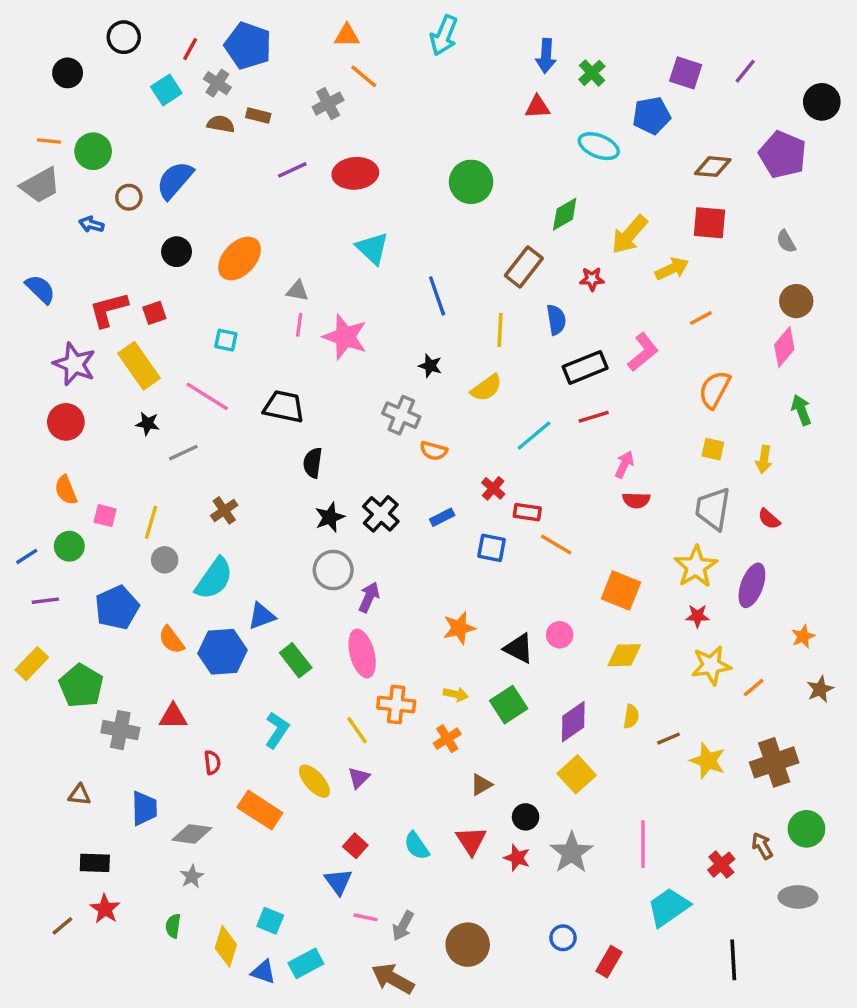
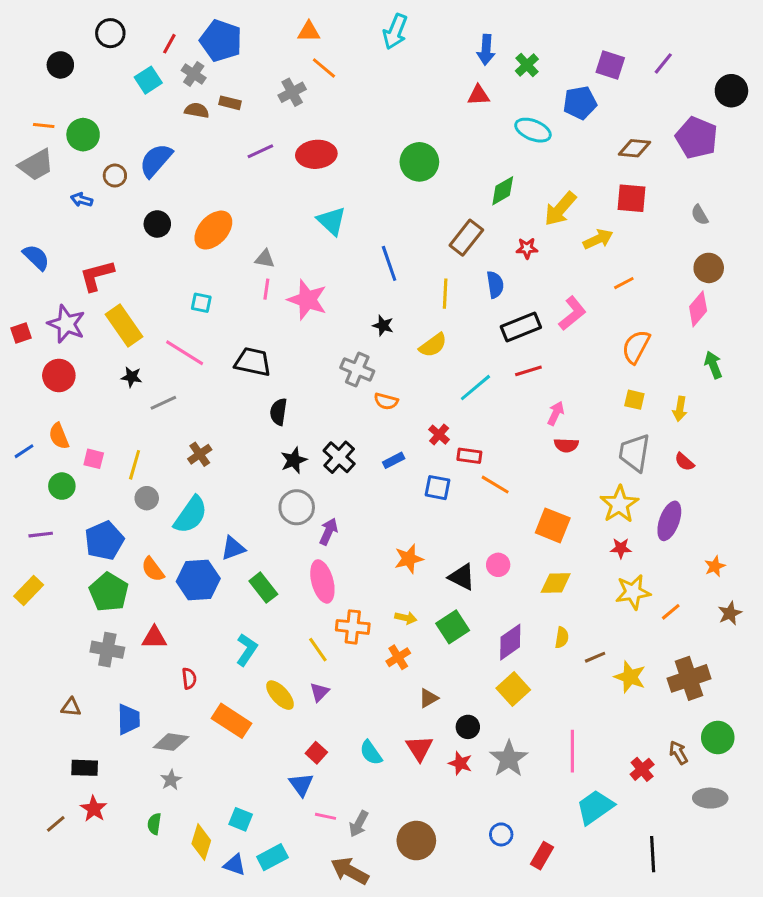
red square: (154, 313) -> (21, 333), moved
blue line: (27, 556) -> (24, 451), moved
green pentagon: (81, 686) -> (109, 592), moved

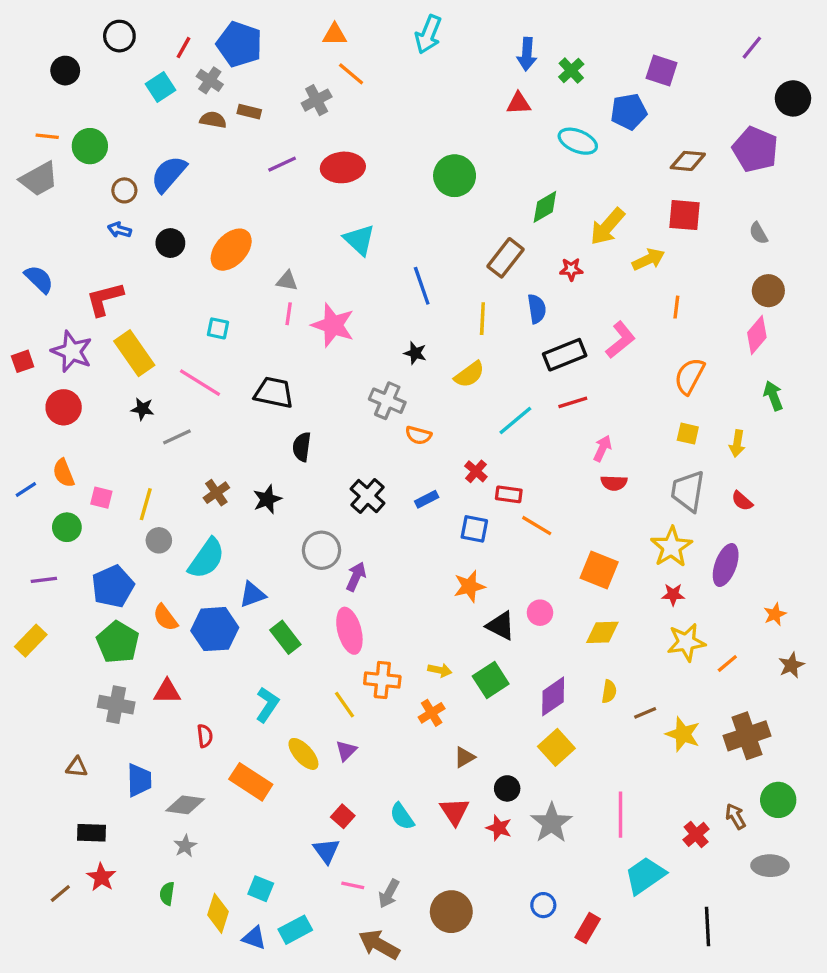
purple line: (663, 63) -> (752, 48), moved
blue arrow: (82, 200) -> (119, 230), moved
orange line: (624, 283) -> (676, 307), turned -55
black star: (294, 460) -> (267, 499), moved
orange star: (409, 559) -> (469, 586), moved

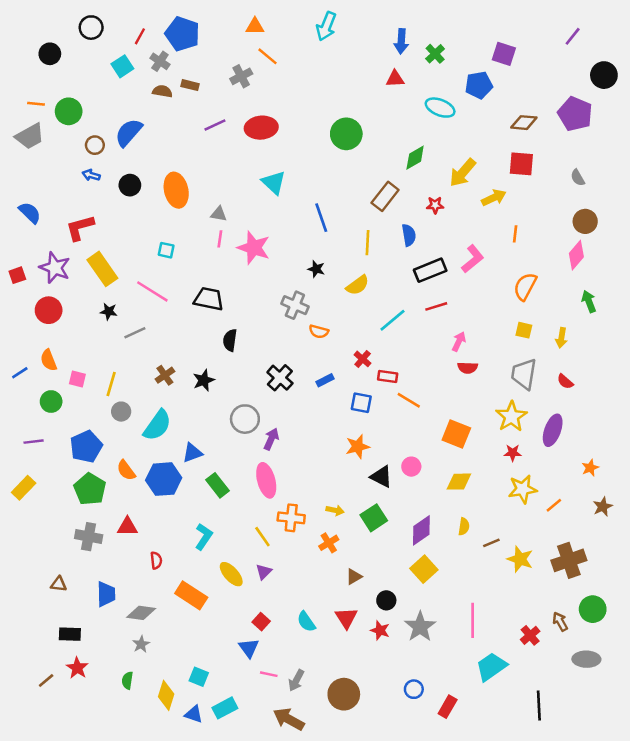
orange ellipse: (231, 250) -> (176, 190), turned -56

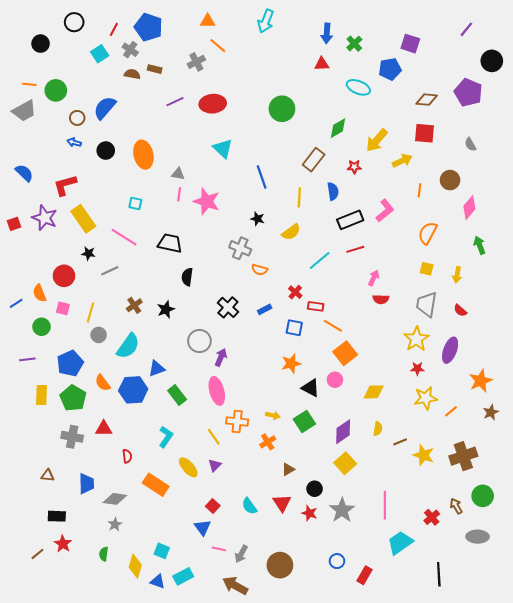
brown circle: (585, 221) -> (450, 180), moved
red circle: (49, 310) -> (64, 276), moved
orange square: (456, 434) -> (345, 353), moved, turned 30
orange star: (590, 468) -> (481, 381), size x1.6
yellow rectangle: (24, 488) -> (42, 395), moved, turned -42

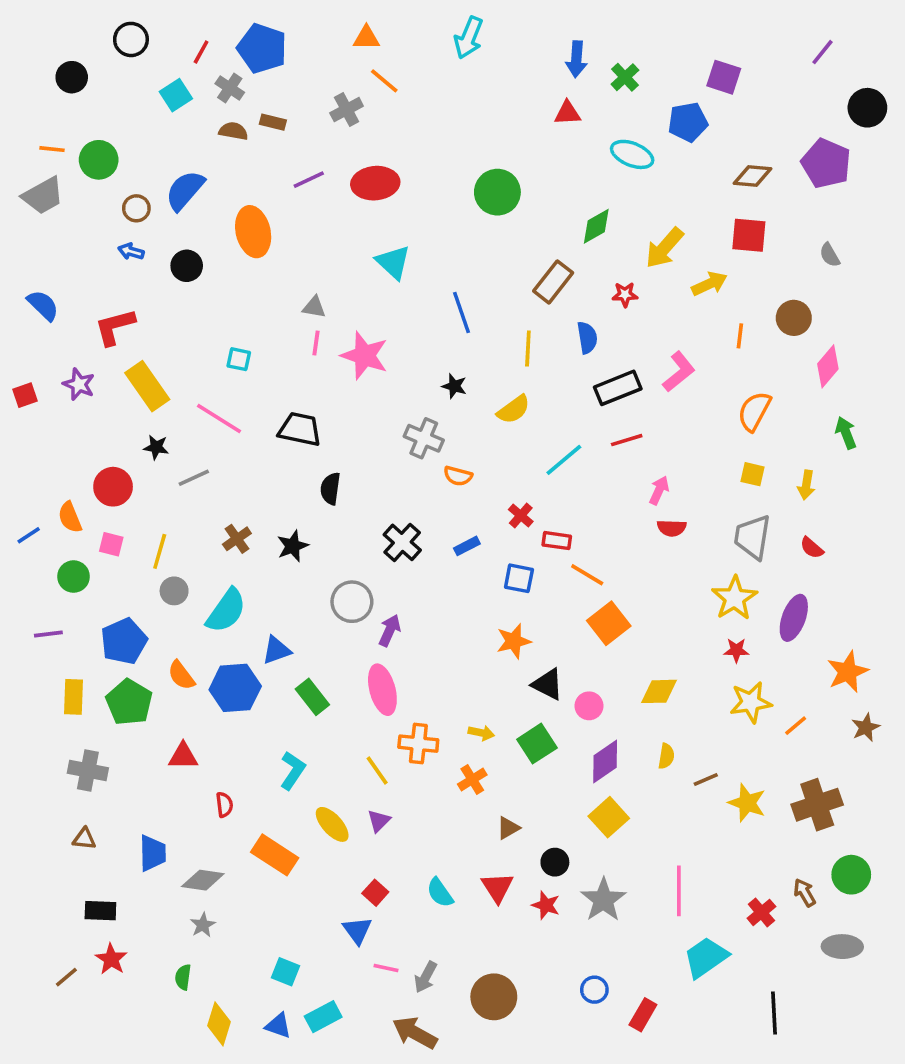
orange ellipse: (143, 155) -> (253, 232), moved
purple star: (45, 218) -> (79, 384), size x0.7
pink circle: (335, 380) -> (589, 706), moved
gray cross: (72, 437) -> (88, 771), moved
yellow diamond: (135, 566) -> (219, 1024), moved

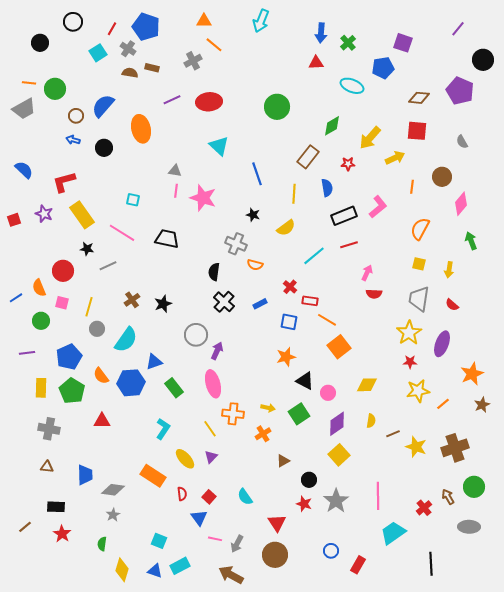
black semicircle: (330, 489) -> (214, 272), moved
red semicircle: (224, 805) -> (182, 494), moved
red triangle: (497, 887) -> (277, 523), moved
brown line: (66, 977) -> (25, 527), moved

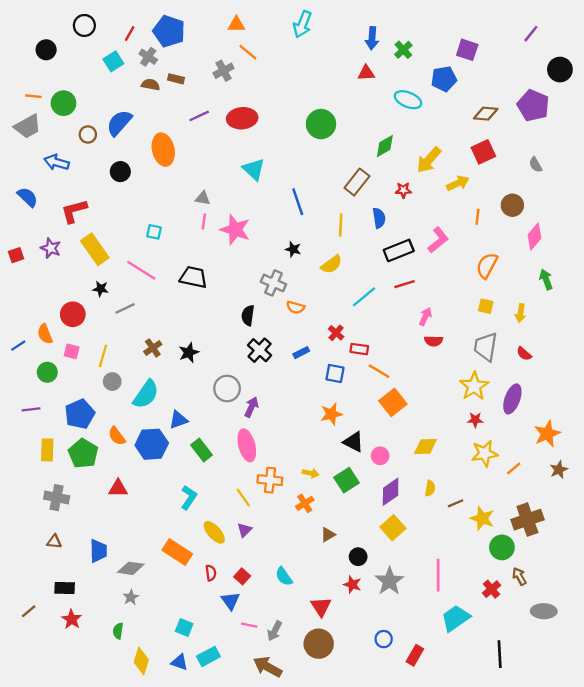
red square: (417, 131) -> (483, 152), turned -30
blue arrow: (73, 140) -> (57, 162), moved, size x1.5
green circle: (474, 487) -> (502, 547), moved

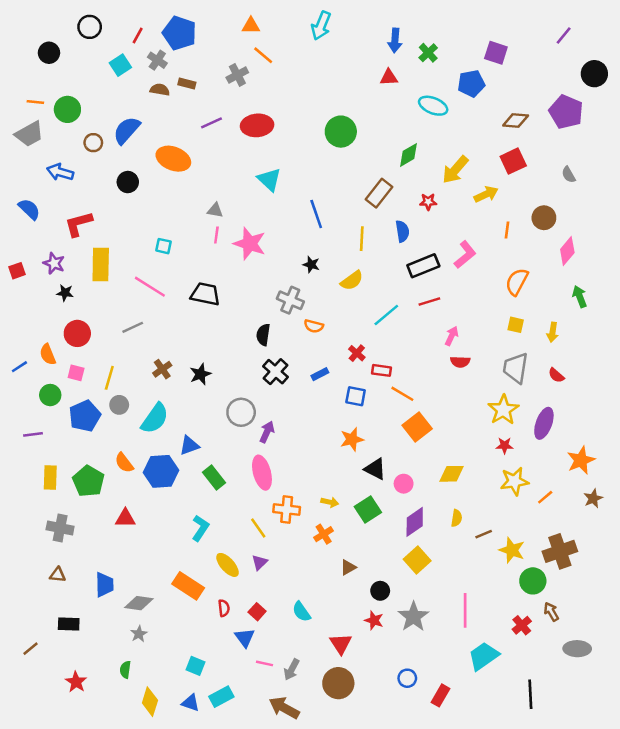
orange ellipse: (163, 150) -> (173, 159), turned -56
yellow rectangle: (95, 249) -> (101, 265), turned 36
black star: (101, 289) -> (65, 293), moved
blue pentagon: (80, 414) -> (85, 416), moved
red star: (72, 619) -> (76, 682), moved

